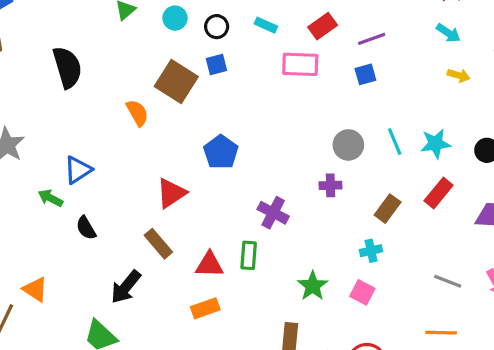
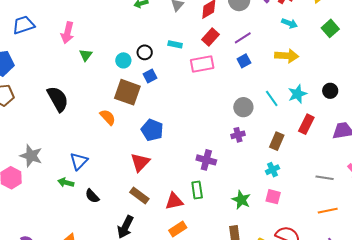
cyan circle: (175, 18) -> (123, 60), moved
yellow arrow: (459, 75) -> (287, 56), moved, size x1.6
blue pentagon: (221, 152) -> (152, 130), moved

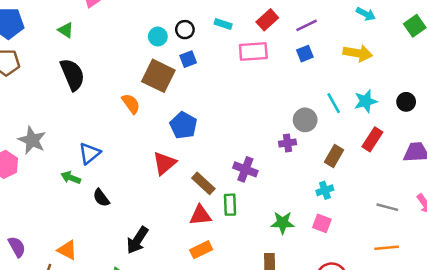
green triangle: (86, 55) -> (66, 30), moved, turned -40
gray circle: (243, 107) -> (305, 120), moved
brown rectangle: (139, 196) -> (203, 183), moved
green star: (241, 200) -> (283, 223), turned -30

